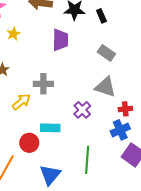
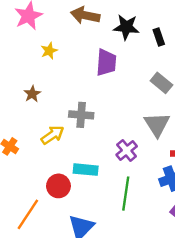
gray triangle: (105, 87) -> (157, 124), turned 35
green line: (87, 160) -> (126, 194), moved

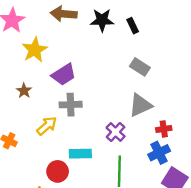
yellow star: (49, 51) -> (35, 50), size x1.6
purple trapezoid: (106, 63) -> (64, 75), moved, turned 60
gray triangle: (157, 124) -> (140, 105), turned 45

